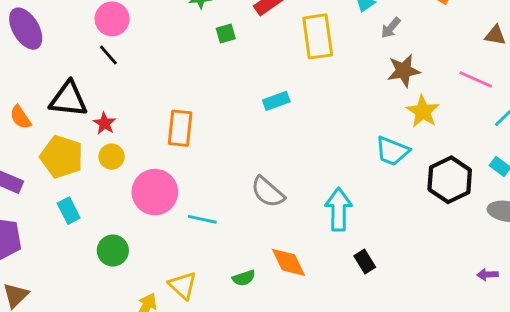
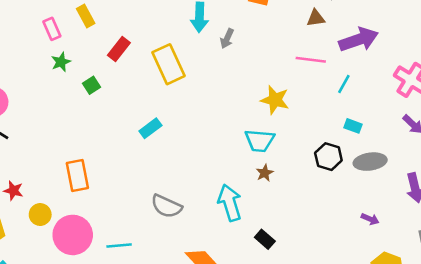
brown star: (404, 71) -> (265, 173), moved, size x0.6
yellow circle: (112, 157) -> (40, 215), moved
black hexagon: (450, 180) -> (328, 157), moved, size x0.7
purple arrow: (488, 275) -> (370, 219), turned -138

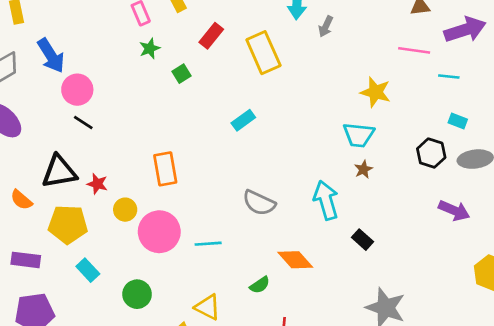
cyan line: (344, 84) -> (449, 76), turned 66
purple arrow: (370, 219) -> (454, 210), moved, size x1.6

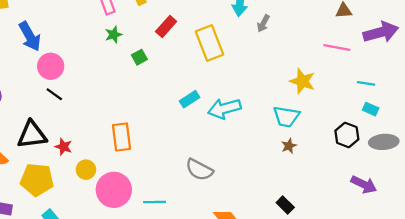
cyan line: (449, 76) -> (366, 83), moved
cyan arrow: (326, 200) -> (224, 109), moved, turned -92

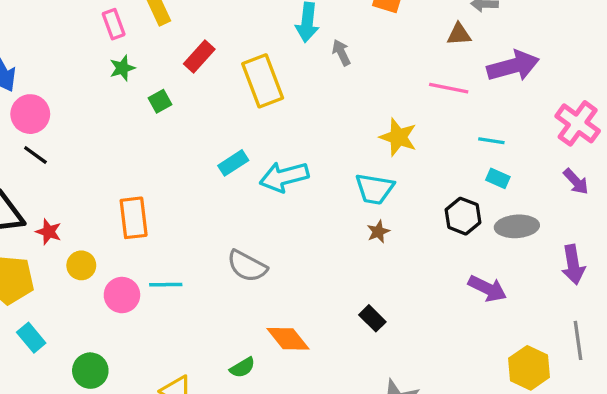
gray arrow: (263, 23) -> (341, 53), turned 126
pink circle: (114, 190) -> (122, 295), size x0.7
cyan line: (155, 202) -> (166, 285), moved

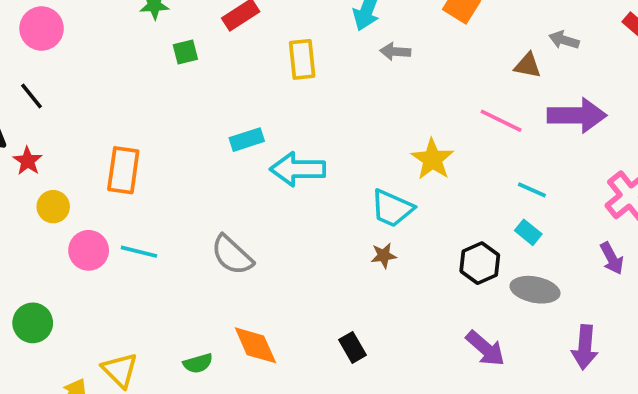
gray arrow: (341, 53) -> (395, 52), turned -75
yellow rectangle: (263, 81) -> (302, 59), size x0.7
black line: (35, 155) -> (32, 96), moved

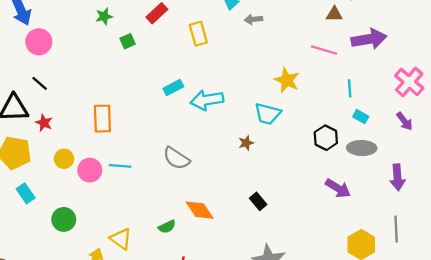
cyan line: (532, 190) -> (350, 88), turned 72
yellow circle: (53, 207) -> (64, 159), moved
cyan rectangle: (528, 232) -> (361, 117), moved
brown star: (384, 256) -> (246, 143), moved

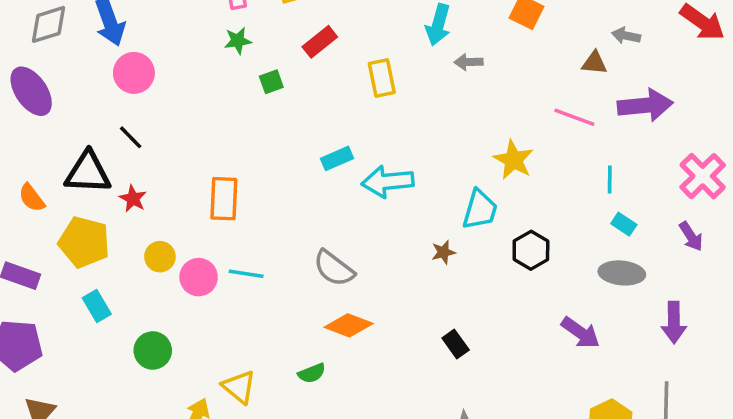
cyan trapezoid: (268, 114) -> (480, 210), turned -92
black hexagon: (326, 138) -> (531, 250), moved
orange diamond: (200, 210) -> (349, 325), moved, turned -40

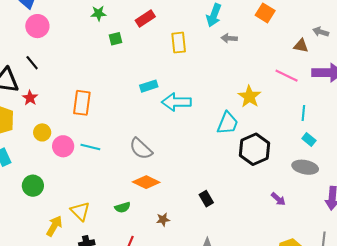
black hexagon: (531, 250) -> (254, 149), size x1.4
brown star: (443, 252) -> (163, 220), moved
purple arrow: (581, 333) -> (278, 199), size x0.7

